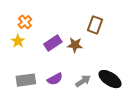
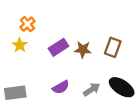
brown rectangle: (95, 25) -> (113, 47), moved
gray rectangle: (26, 80) -> (15, 93), moved

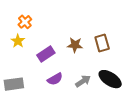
purple rectangle: (58, 47) -> (46, 54), moved
brown rectangle: (113, 47) -> (102, 43), turned -36

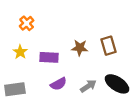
yellow star: (18, 41) -> (20, 52), moved
purple rectangle: (46, 54) -> (49, 57), turned 36

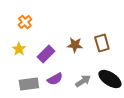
purple rectangle: (49, 57) -> (46, 54), turned -48
gray rectangle: (15, 89) -> (29, 84), moved

